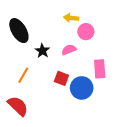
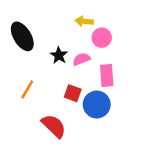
black star: (42, 51) -> (59, 55), moved
pink rectangle: (100, 69) -> (107, 76), moved
red semicircle: (18, 106) -> (54, 126), moved

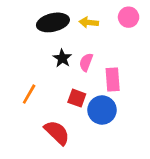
black ellipse: (22, 36) -> (53, 22), moved, turned -72
pink circle: (102, 38) -> (129, 17), moved
pink semicircle: (82, 59) -> (86, 62), turned -48

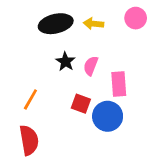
red semicircle: (57, 133) -> (29, 140), moved, turned 36

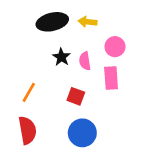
pink circle: (136, 18) -> (115, 47), moved
pink semicircle: (91, 66) -> (85, 61), turned -30
blue circle: (108, 116) -> (82, 133), moved

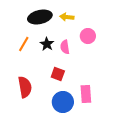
pink rectangle: (111, 78) -> (86, 94), moved
orange line: (29, 92) -> (24, 44), moved
red semicircle: (27, 130) -> (25, 87), moved

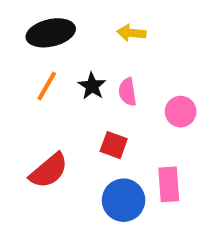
black ellipse: (40, 17) -> (51, 33), moved
pink circle: (88, 36) -> (181, 112), moved
red semicircle: (25, 87) -> (49, 171), turned 60

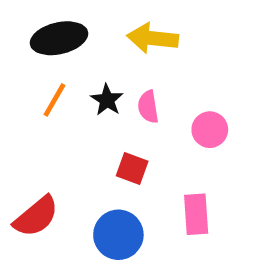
yellow arrow: (131, 33) -> (153, 38), size x1.5
red semicircle: (49, 171) -> (36, 216), moved
blue circle: (124, 200) -> (118, 235), moved

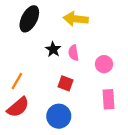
black ellipse: (59, 38) -> (29, 19), turned -50
orange line: (54, 100) -> (17, 81), moved
pink rectangle: (196, 214) -> (109, 99), moved

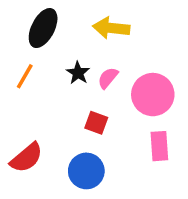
pink semicircle: (73, 53) -> (108, 78), turned 49
pink circle: (104, 64) -> (153, 95), size x1.6
orange line: (17, 81) -> (25, 76), moved

